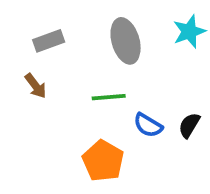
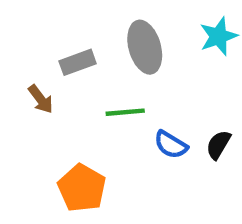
gray rectangle: (49, 41) -> (78, 62), moved
orange pentagon: (103, 161) -> (82, 188), moved

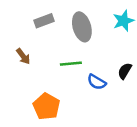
gray rectangle: (78, 62) -> (44, 21), moved
black semicircle: (218, 145) -> (125, 71), moved

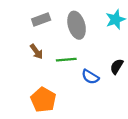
brown arrow: (23, 56) -> (36, 52), moved

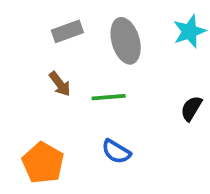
blue semicircle: (90, 77) -> (116, 152), moved
orange pentagon: (43, 100) -> (43, 163), moved

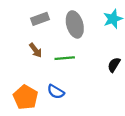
blue semicircle: (116, 152) -> (56, 92), moved

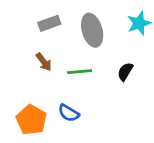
black semicircle: (114, 65) -> (125, 72), moved

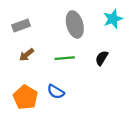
gray rectangle: (49, 23) -> (21, 26), moved
brown arrow: (44, 62) -> (27, 55), moved, turned 88

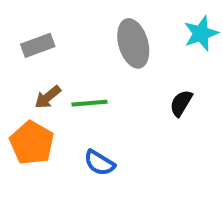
green line: (65, 58) -> (90, 103), moved
orange pentagon: (25, 97) -> (32, 143), moved

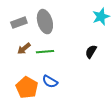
gray ellipse: (133, 43) -> (45, 22), moved
orange pentagon: (32, 143) -> (27, 88), moved

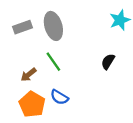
brown arrow: (24, 49) -> (28, 75), moved
green line: (45, 52) -> (53, 62), turned 60

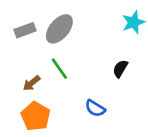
gray ellipse: (53, 26) -> (59, 29), turned 56
blue semicircle: (59, 97) -> (95, 108), moved

